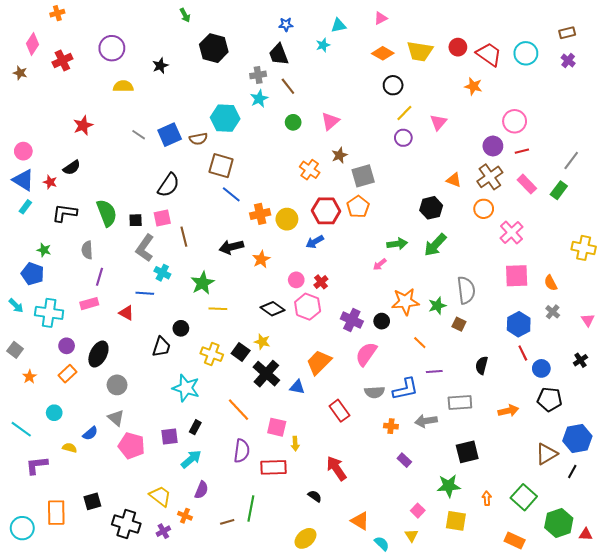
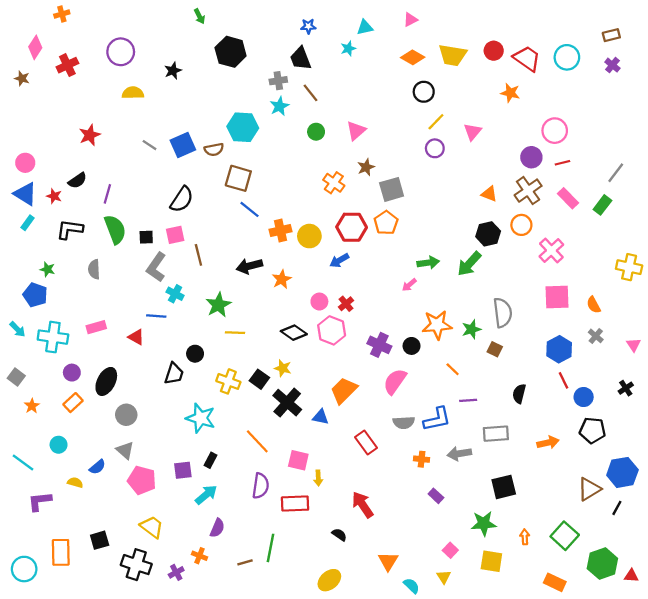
black hexagon: (431, 208) -> (488, 234), moved
purple line: (100, 277) -> (107, 194), moved
yellow trapezoid: (160, 496) -> (152, 527), moved
orange triangle: (360, 521) -> (388, 561), turned 30

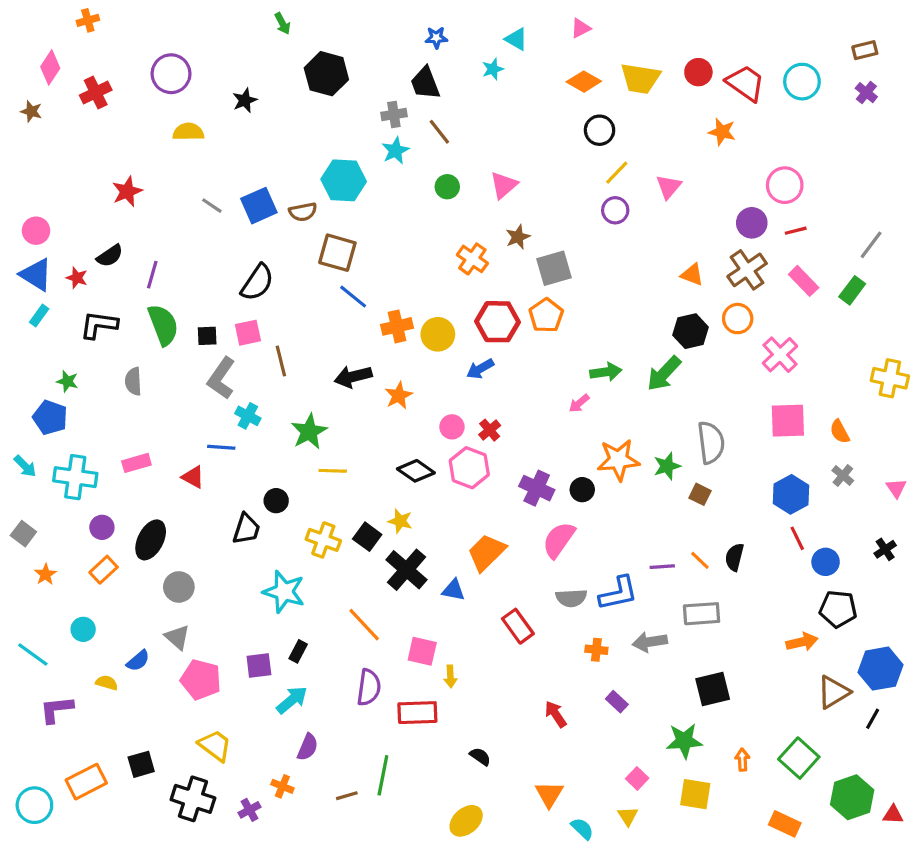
cyan triangle: (365, 27) -> (516, 39), turned 42
orange line: (453, 369) -> (700, 560), moved
orange arrow: (548, 443) -> (802, 642), moved
red arrow: (363, 505) -> (556, 714), moved, size x0.7
orange rectangle: (61, 552) -> (86, 782), turned 64

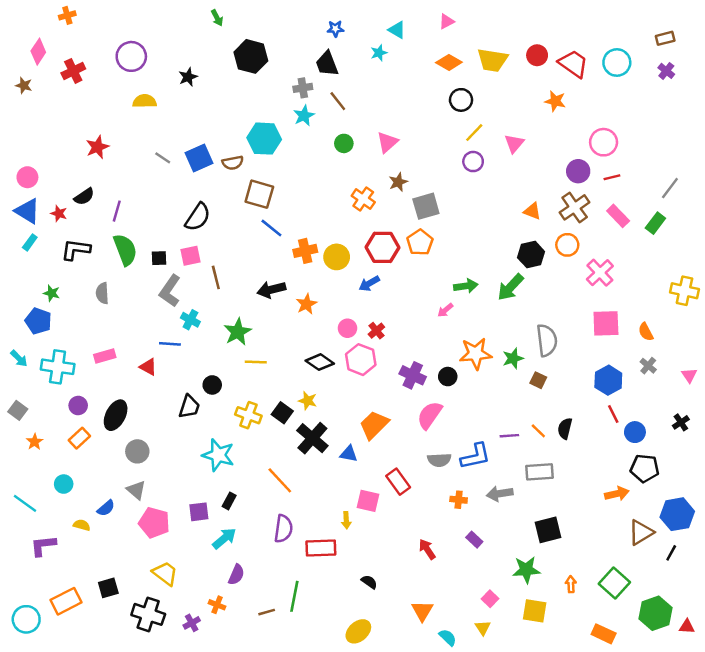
pink square: (422, 651) -> (368, 501), moved

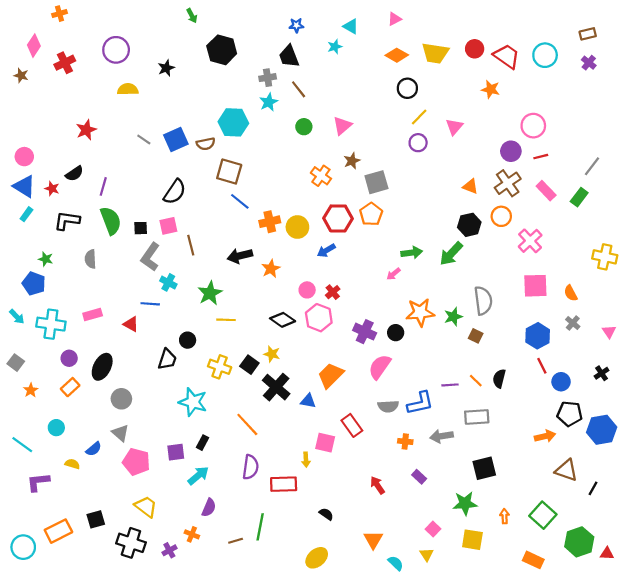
blue hexagon: (677, 514) -> (602, 430), moved
brown triangle: (641, 532) -> (566, 470), turned 50

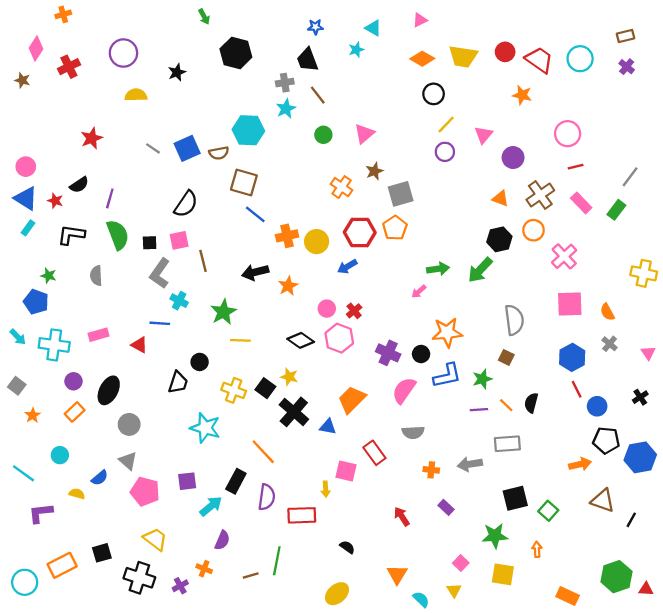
purple circle: (511, 151) -> (513, 158), moved
green star: (453, 317) -> (482, 379), moved
blue L-shape: (420, 403) -> (447, 376), moved
black rectangle: (202, 443) -> (236, 481), moved, size x1.5
green square: (543, 515) -> (548, 511), moved, size x0.7

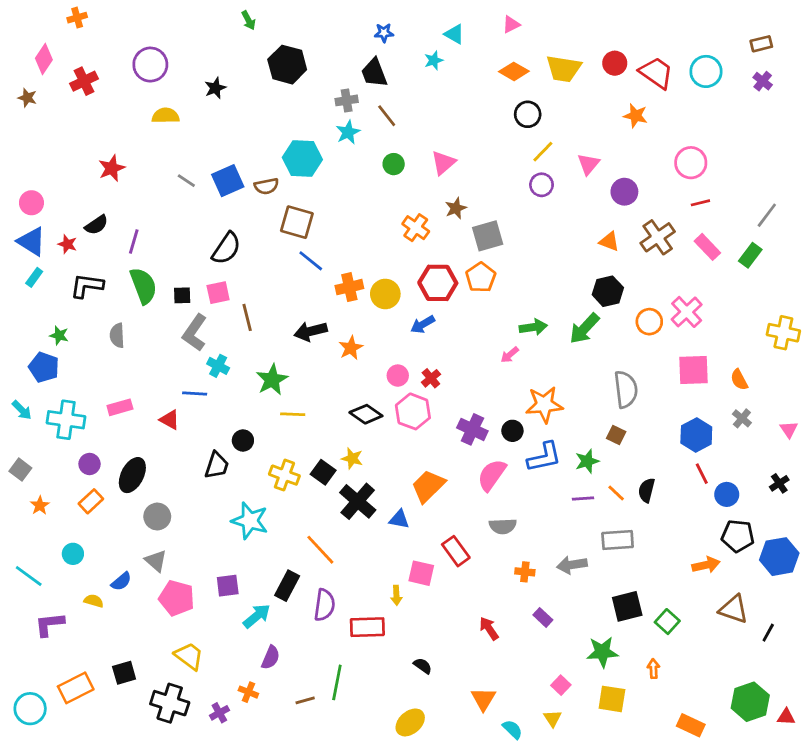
orange circle: (533, 230) -> (649, 322), moved

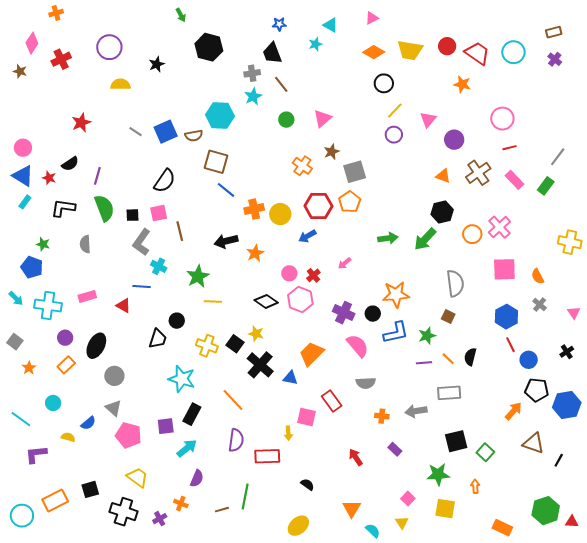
pink arrow: (510, 355) -> (345, 263), moved
pink semicircle: (492, 475) -> (358, 346), turned 105
orange arrow: (706, 565) -> (513, 411), turned -36
black rectangle: (287, 586) -> (192, 414), moved

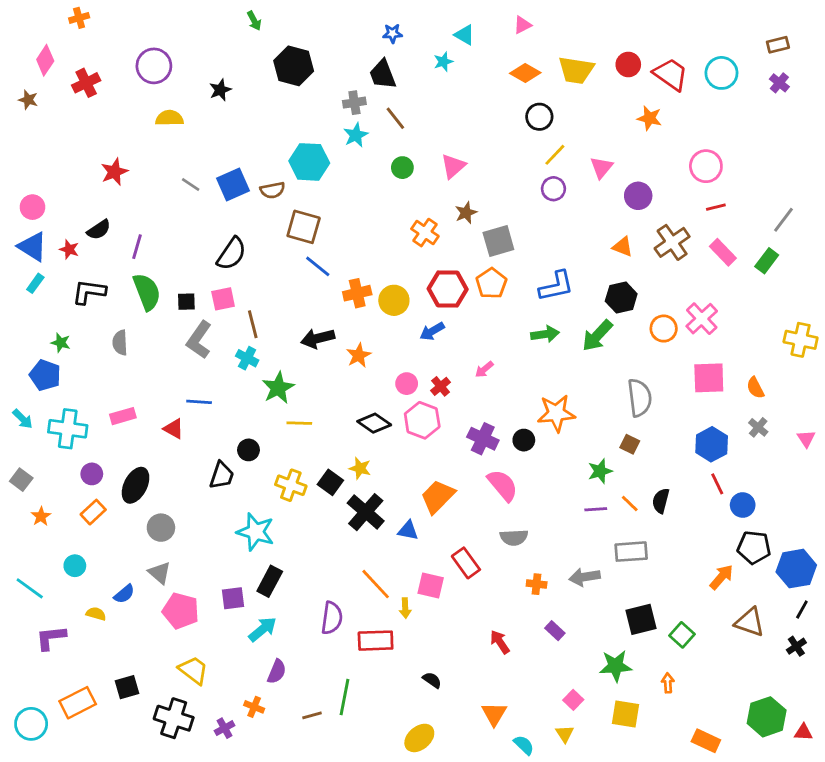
cyan cross: (159, 266) -> (247, 358), moved
blue L-shape: (396, 333) -> (556, 286), moved
black cross: (567, 352) -> (796, 646), moved
orange line: (233, 400) -> (376, 584), moved
black line: (559, 460) -> (802, 609), moved

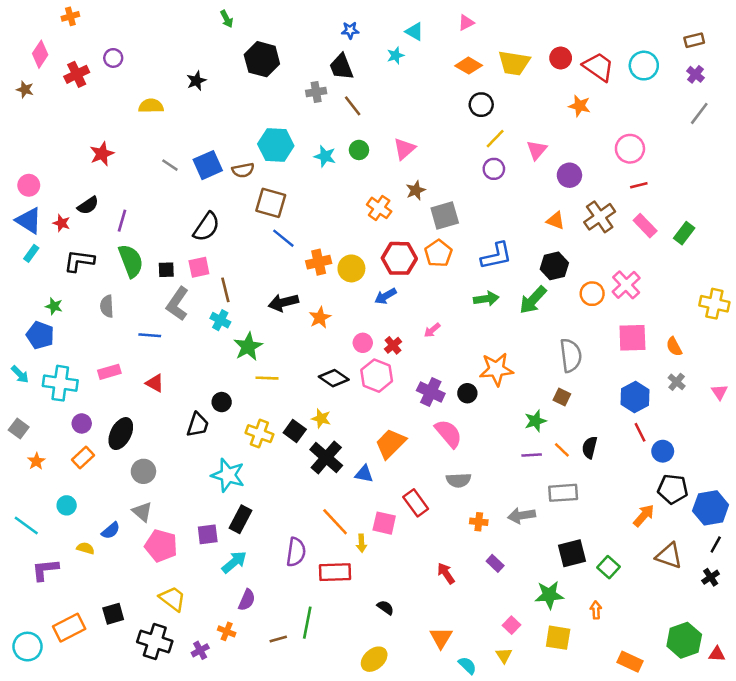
purple circle: (154, 66) -> (113, 58), moved, size x0.6
cyan star: (356, 135) -> (325, 156), moved, turned -30
gray line: (784, 220) -> (699, 113), moved
blue line: (199, 402) -> (150, 335), moved

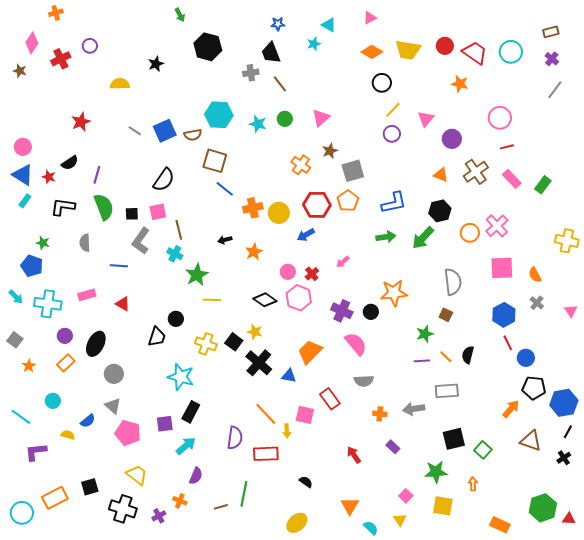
black arrow: (283, 302) -> (225, 240), size x0.6

